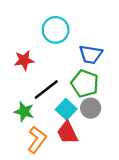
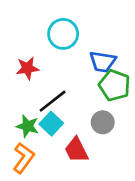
green pentagon: (85, 84) -> (115, 85), moved
cyan square: (66, 109) -> (51, 124), moved
orange L-shape: (37, 140) -> (24, 158), moved

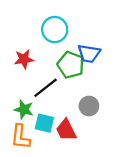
green pentagon: (115, 85) -> (71, 65), moved
cyan square: (51, 124) -> (44, 123), moved, turned -30
orange L-shape: (24, 158) -> (20, 137), turned 150

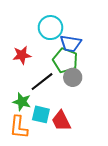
blue trapezoid: (89, 53) -> (71, 43), moved
gray circle: (89, 106) -> (73, 77), moved

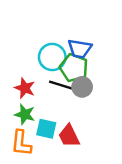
cyan circle: (50, 28) -> (52, 57), moved
red star: (22, 55) -> (25, 88), moved, turned 30
black line: (42, 82) -> (63, 86), moved, turned 55

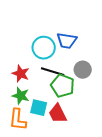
green pentagon: (74, 68) -> (63, 86), moved
gray circle: (82, 87) -> (83, 70), moved

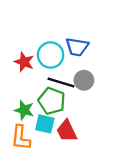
gray circle: (83, 70) -> (84, 80), moved
red star: (21, 74) -> (24, 62), moved
green pentagon: (63, 86) -> (52, 101), moved

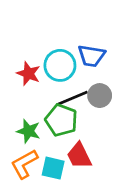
black line: (61, 83) -> (72, 98), turned -40
cyan square: (45, 124) -> (53, 168), moved
orange L-shape: (21, 138) -> (24, 164), turned 55

